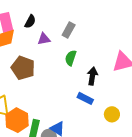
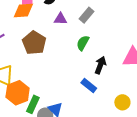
yellow circle: (112, 114) -> (122, 102), moved

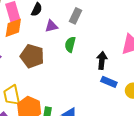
green semicircle: (83, 43) -> (70, 44), moved
blue rectangle: (89, 85) -> (109, 82), moved

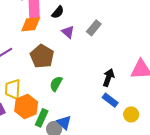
purple triangle: (51, 26) -> (68, 32), turned 40
green semicircle: (70, 44) -> (56, 84), moved

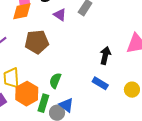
brown pentagon: (42, 56) -> (37, 42), turned -30
green semicircle: (56, 84) -> (55, 81), moved
blue rectangle: (110, 100) -> (100, 83), moved

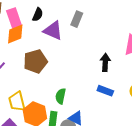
purple triangle: (60, 15) -> (53, 31), size x1.5

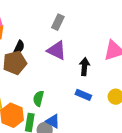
black semicircle: (38, 15) -> (19, 47), moved
purple triangle: (53, 31) -> (57, 50), moved

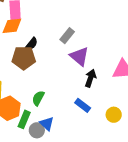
gray rectangle: (58, 22) -> (67, 36), moved
purple triangle: (57, 50) -> (79, 56), moved

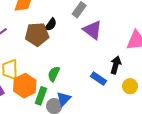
black semicircle: (32, 44) -> (51, 25), moved
black arrow: (90, 78) -> (116, 65), moved
blue triangle: (47, 124) -> (64, 99), turned 35

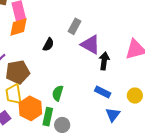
brown pentagon: (37, 34) -> (18, 72), moved
black arrow: (116, 65) -> (104, 61), moved
blue triangle: (64, 99) -> (113, 115), moved

